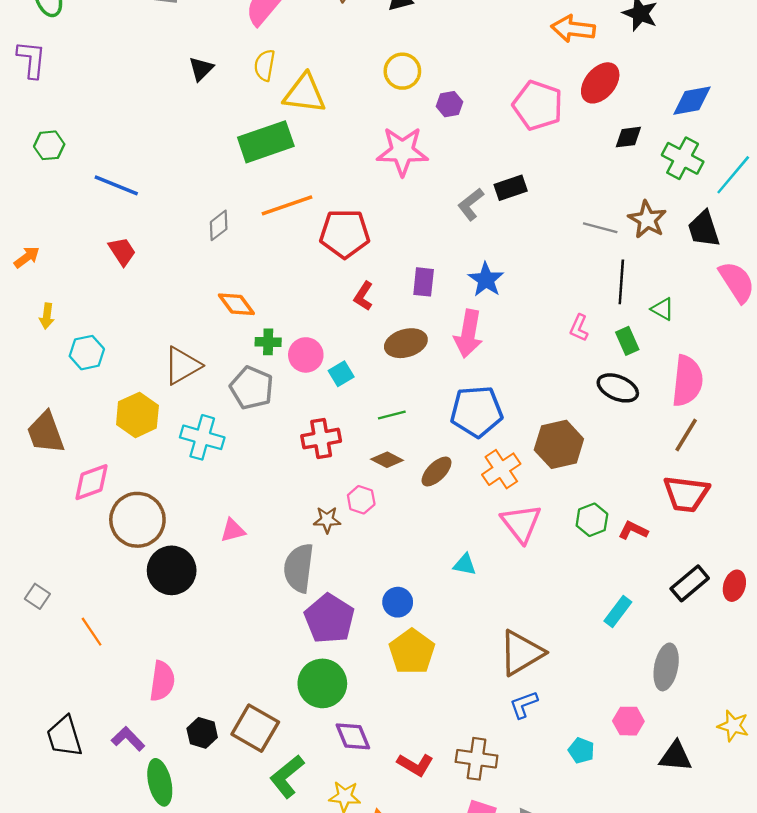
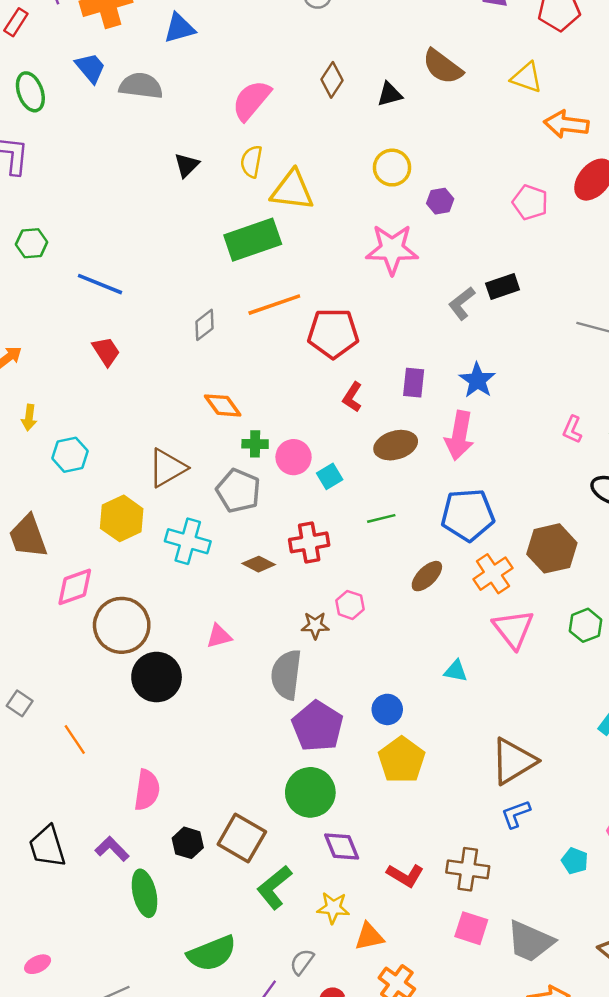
pink pentagon: (538, 105) -> (530, 202), size x0.7
brown diamond: (387, 460) -> (259, 564), moved

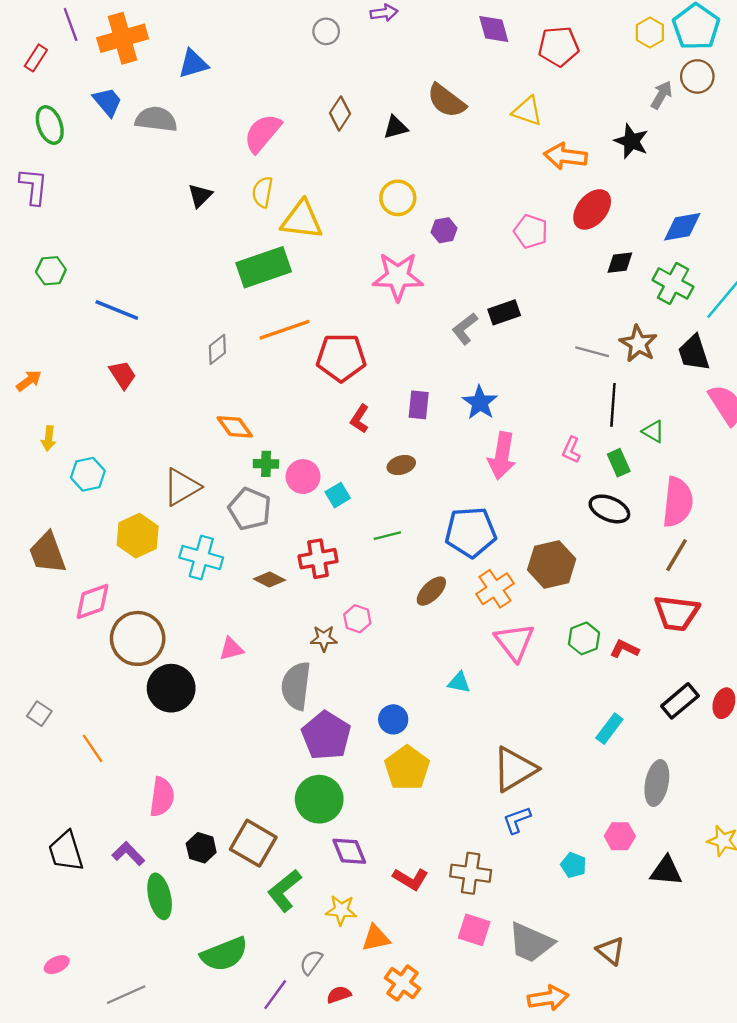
pink arrow: (459, 436) -> (502, 456), moved
brown ellipse: (396, 445) -> (401, 465), size x0.7

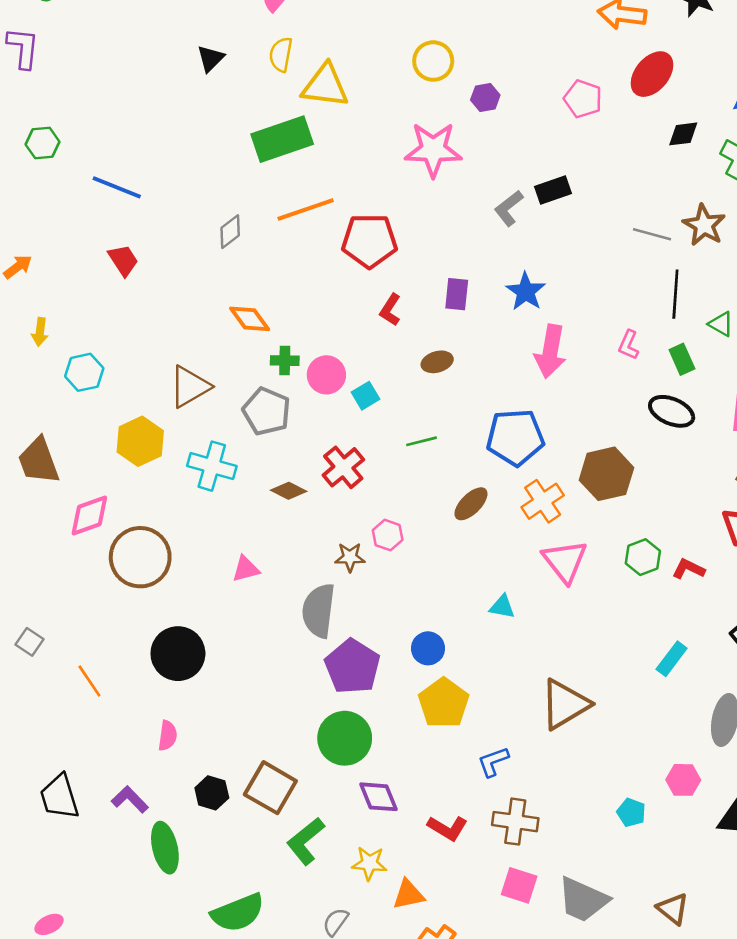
red cross: (318, 559) -> (343, 467), turned -30
black circle: (171, 688) -> (178, 654), moved
pink semicircle: (162, 797) -> (168, 736), size x0.7
blue L-shape: (517, 820) -> (493, 762), moved

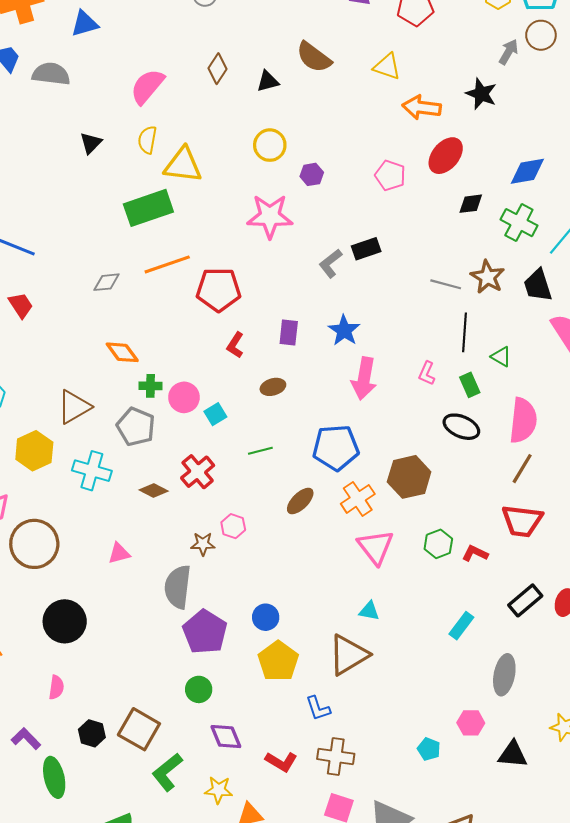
gray diamond: (230, 232) -> (107, 282), turned 32
cyan triangle: (502, 607) -> (369, 611), moved
brown triangle: (565, 704) -> (348, 655), moved
green circle: (345, 738) -> (199, 689), size x0.6
blue L-shape: (493, 762) -> (318, 708), turned -88

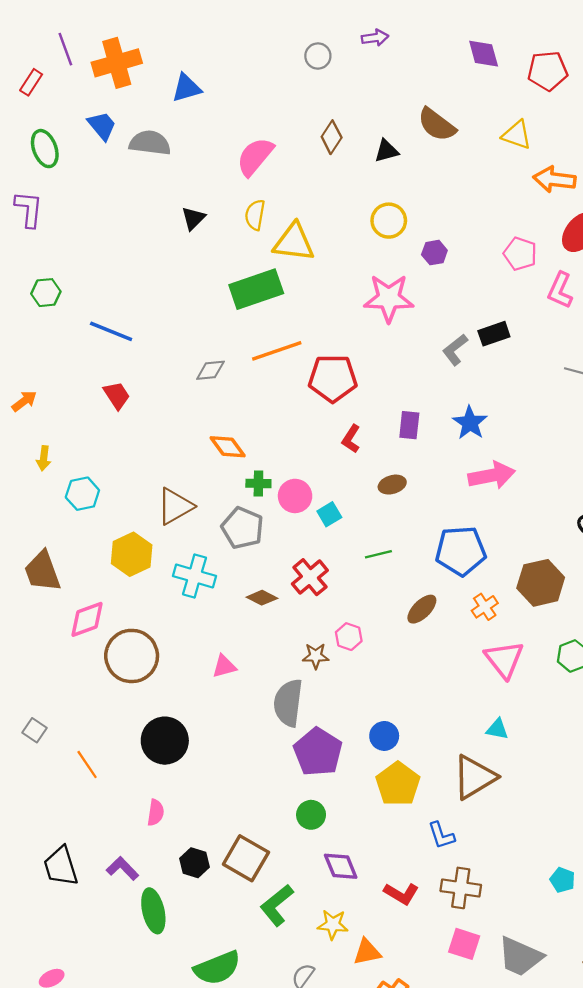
pink L-shape: (427, 373) -> (560, 290), moved, size x1.4
pink arrow: (364, 379) -> (492, 475), turned -111
orange cross: (358, 499) -> (485, 607), size x0.7

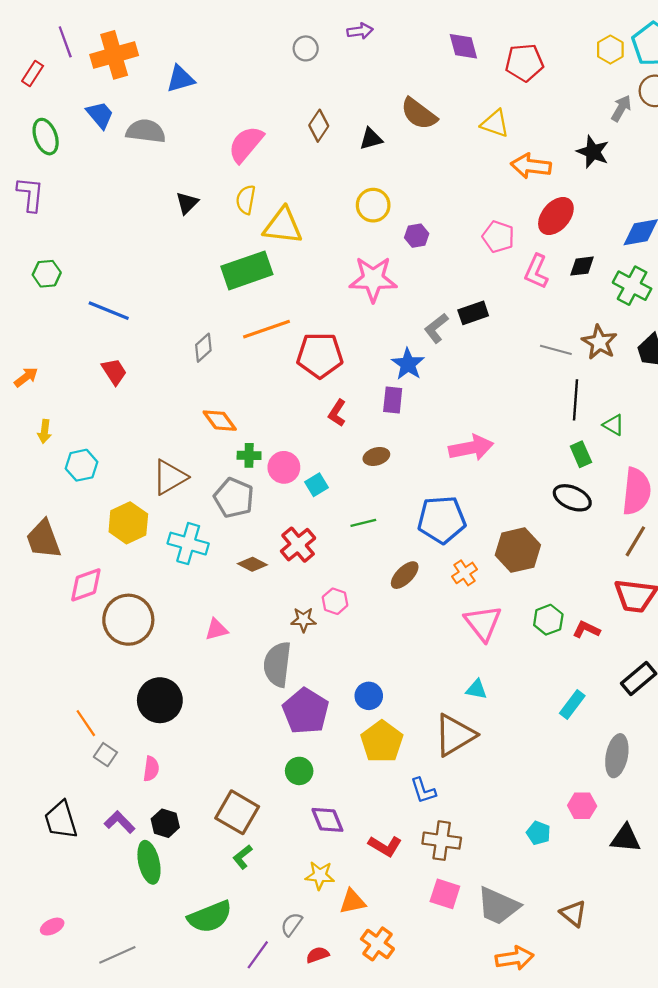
gray diamond: (210, 370) -> (203, 348), turned -36
blue star: (470, 423) -> (408, 364), moved
gray square: (34, 730) -> (105, 755), moved
black hexagon: (194, 863) -> (165, 823), moved
green L-shape: (277, 905) -> (243, 857), moved, size x0.6

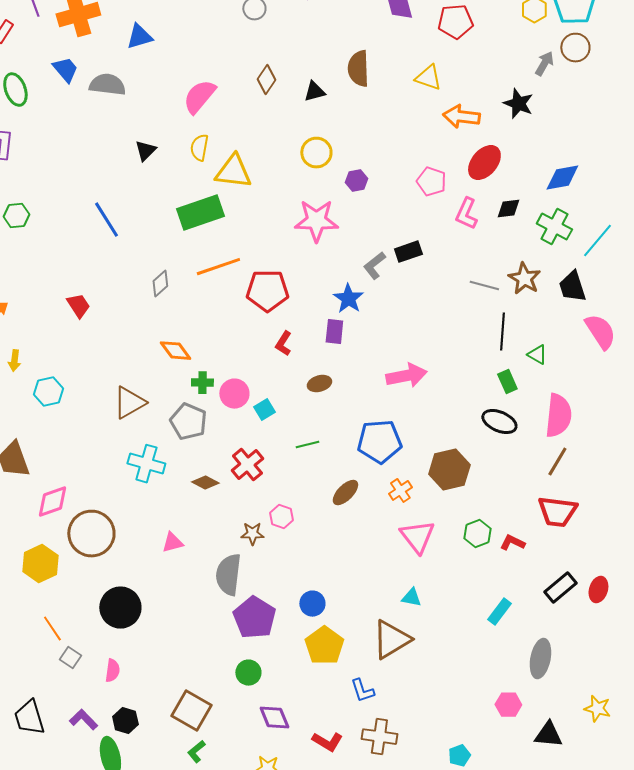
brown semicircle: (419, 114) -> (358, 69), turned 51
blue line: (109, 311) -> (106, 220), moved, turned 36
yellow hexagon: (128, 523) -> (40, 564), moved
cyan pentagon: (539, 833) -> (459, 756), moved, turned 30

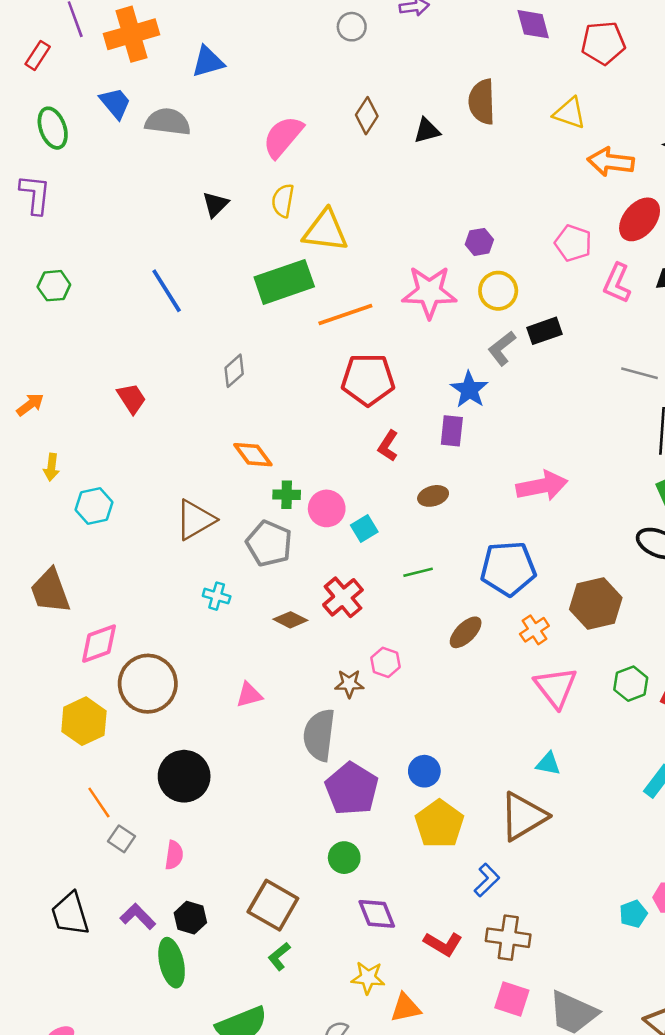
yellow circle: (316, 153) -> (498, 291), moved
orange line: (218, 267) -> (345, 315), moved
cyan cross: (146, 464) -> (217, 596), size x0.6
blue L-shape: (362, 691) -> (487, 880), turned -116
cyan pentagon: (459, 756) -> (633, 914), moved

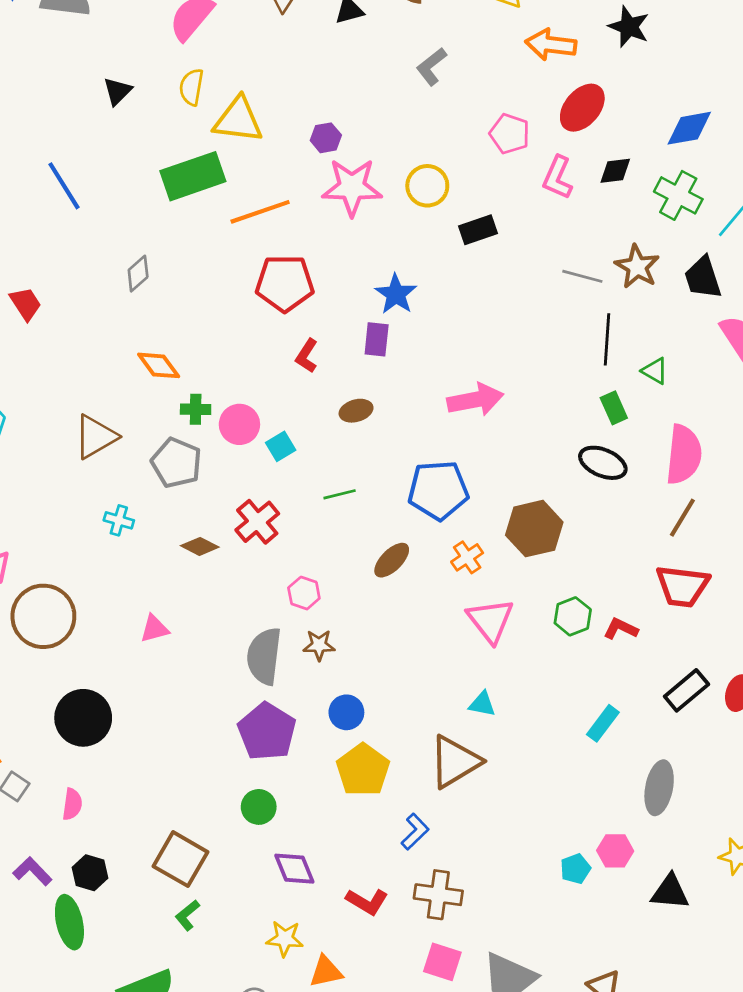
purple hexagon: (479, 242) -> (326, 138), moved
gray L-shape: (502, 348) -> (431, 66), moved
brown star: (349, 684) -> (319, 645), moved
gray semicircle: (319, 735) -> (264, 656), moved

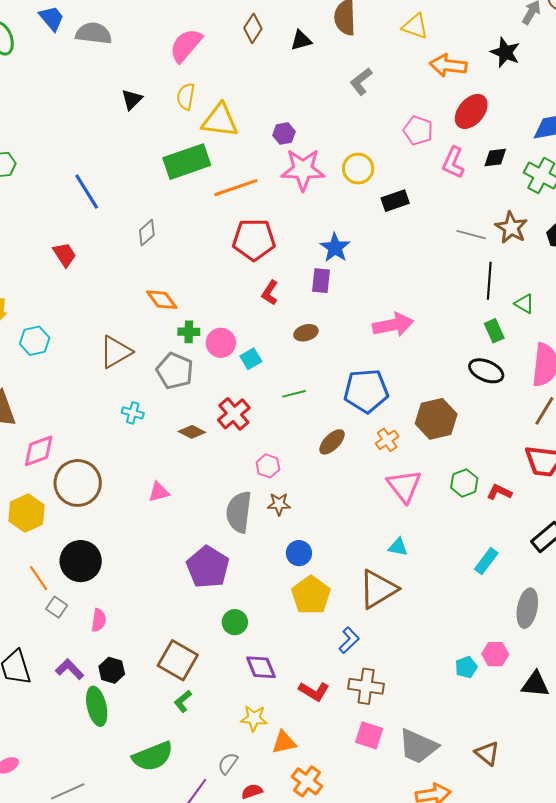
blue line: (64, 186) -> (87, 192), moved
black circle: (83, 718) -> (81, 561), moved
purple pentagon: (267, 732) -> (208, 567), moved

